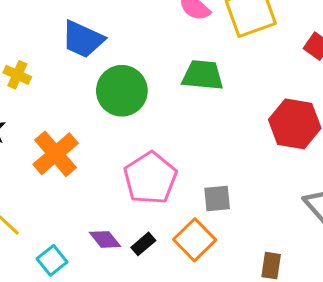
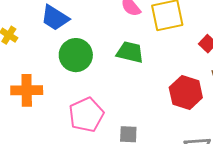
orange cross: (56, 154) -> (27, 90), turned 32

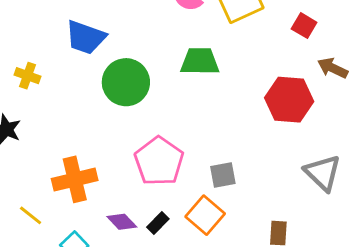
orange cross: (27, 90) -> (75, 179), moved

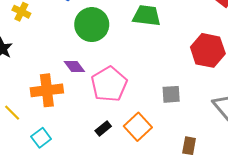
gray square: (223, 175) -> (171, 94), moved
purple diamond: (122, 222) -> (74, 66), moved

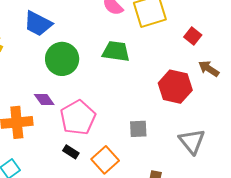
black rectangle: (103, 128) -> (71, 152), moved, turned 70

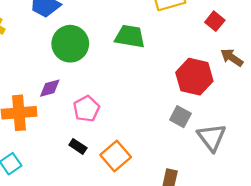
purple diamond: (44, 100) -> (50, 88), turned -70
pink pentagon: (78, 118) -> (86, 109), size x0.7
gray square: (138, 129) -> (180, 117), moved, turned 30

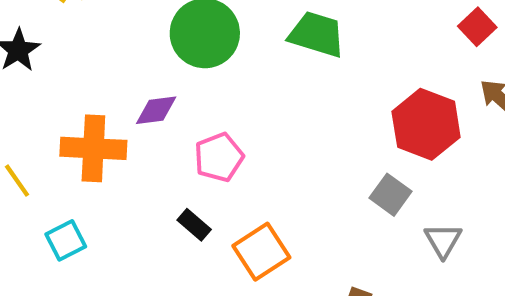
gray triangle: (212, 137) -> (443, 240), size x0.7

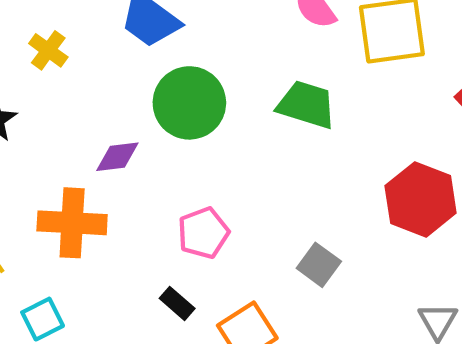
purple diamond: (156, 110) -> (117, 157), moved
gray square: (391, 195) -> (319, 265), moved

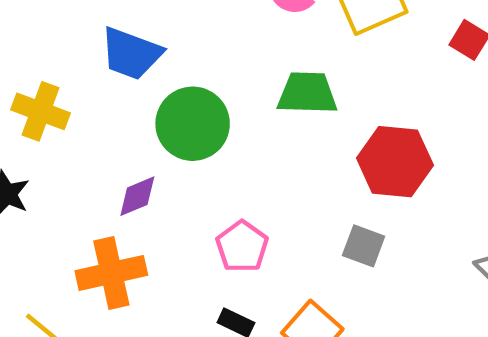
yellow cross: (48, 50) -> (41, 111), size x1.4
red hexagon: (421, 199) -> (395, 162), moved

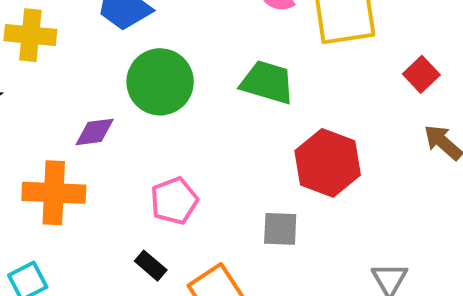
yellow cross: (41, 111) -> (30, 35), turned -30
gray square: (364, 246) -> (280, 229), turned -33

